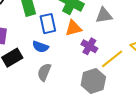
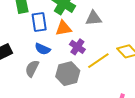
blue semicircle: (40, 47) -> (43, 49), moved
gray hexagon: (93, 81) -> (68, 74), moved

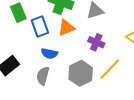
purple cross: (77, 47) -> (96, 42), moved
yellow line: (98, 61) -> (110, 69), moved

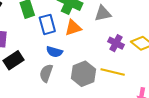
purple cross: (96, 42) -> (116, 43), moved
yellow line: (110, 69) -> (113, 72), turned 55

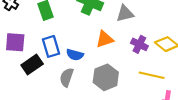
blue rectangle: (47, 24) -> (51, 46), moved
orange triangle: (73, 28) -> (105, 39), moved
yellow line: (113, 72) -> (152, 75), moved

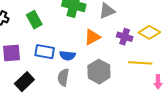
blue rectangle: (51, 46) -> (45, 52), turned -54
black rectangle: (32, 64) -> (24, 82), moved

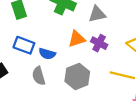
purple cross: (125, 37) -> (99, 43), moved
gray semicircle: (63, 77) -> (39, 76), turned -36

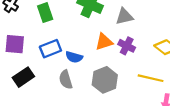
blue rectangle: (24, 45) -> (50, 49), turned -42

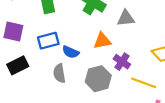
purple cross: (127, 46) -> (122, 62), moved

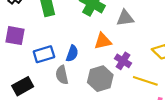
blue rectangle: (48, 41) -> (44, 54), moved
blue semicircle: (71, 52) -> (72, 53), turned -91
black rectangle: (18, 65) -> (23, 86), moved

